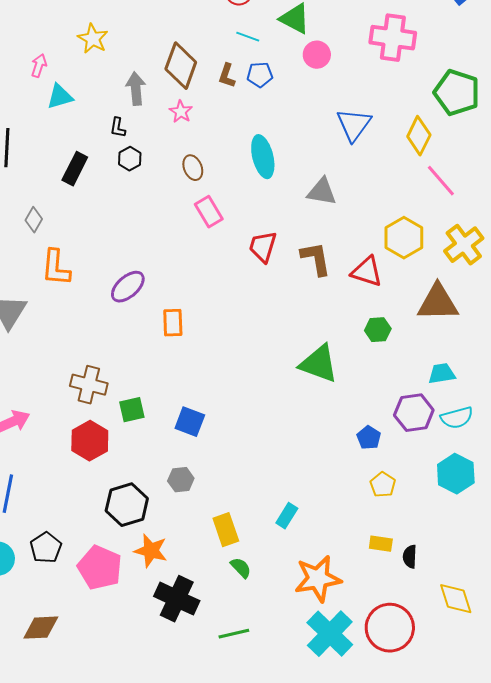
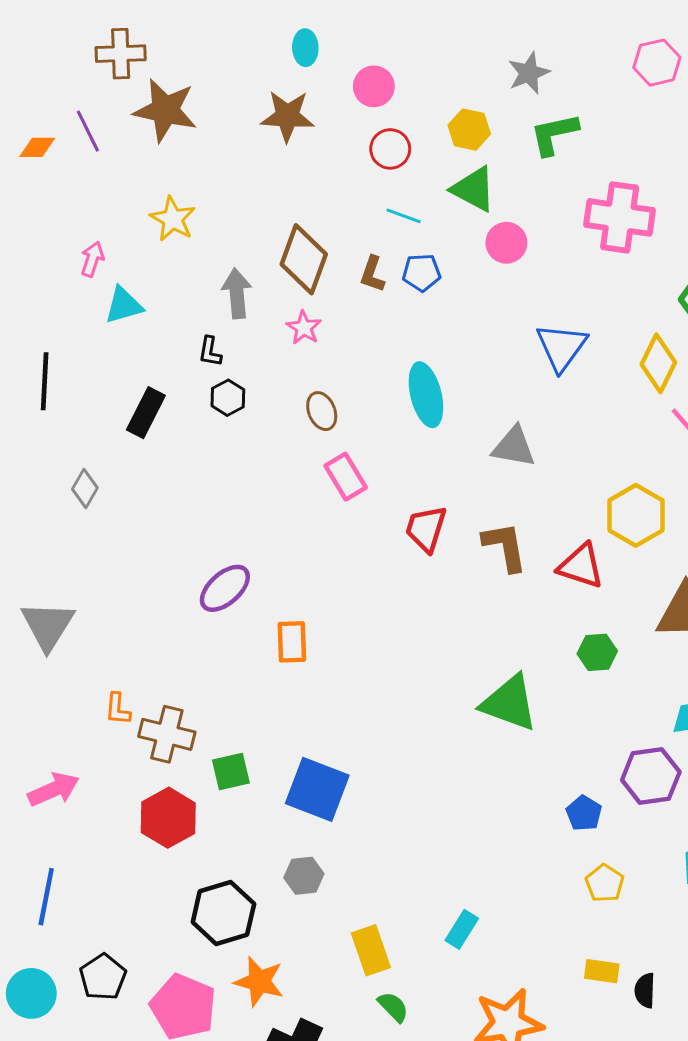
orange L-shape: (56, 268) -> (118, 709), moved, size x0.6
blue square: (190, 422) -> (317, 789), size x1.4

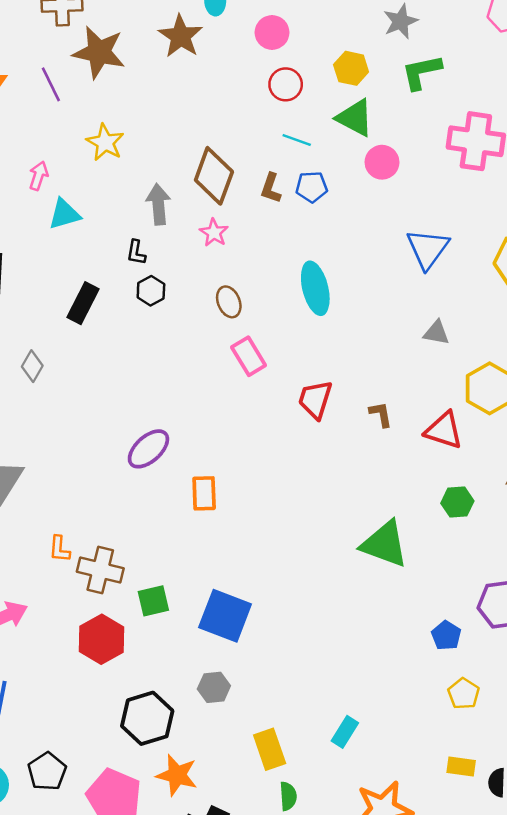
brown star: (287, 116) -> (181, 36), moved, turned 30
purple line: (88, 131) -> (51, 84), moved
gray triangle: (514, 447) -> (436, 333), moved, size x0.7
brown L-shape: (505, 547) -> (381, 414), size x0.6
green semicircle: (393, 1007) -> (288, 796), turned 40

